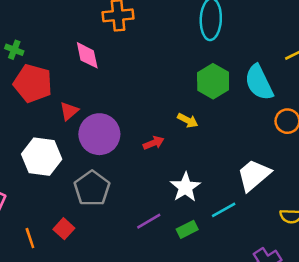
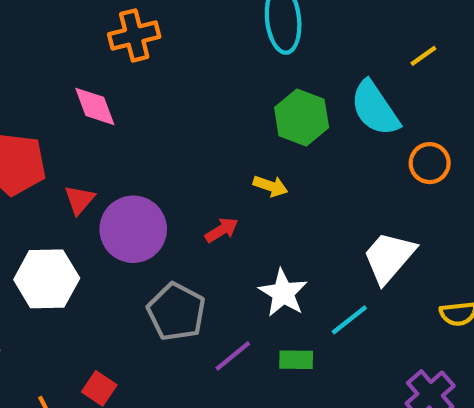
gray pentagon: (92, 189) -> (176, 312), moved
green rectangle: (187, 229) -> (296, 360), turned 36

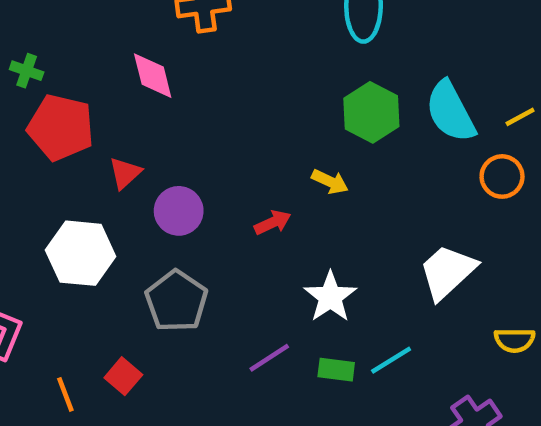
yellow line: (423, 56) -> (520, 117), moved
purple circle: (133, 229) -> (179, 211), size x0.7
gray pentagon: (176, 312) -> (176, 301), moved
cyan line: (349, 320) -> (391, 360), moved

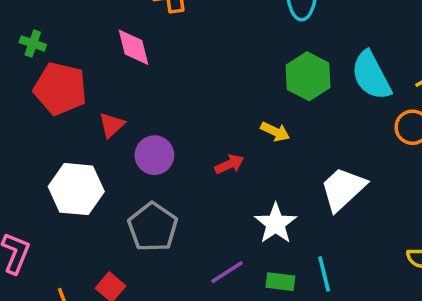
white trapezoid: (447, 272) -> (343, 189), moved
cyan line: (391, 360) -> (324, 274), turned -72

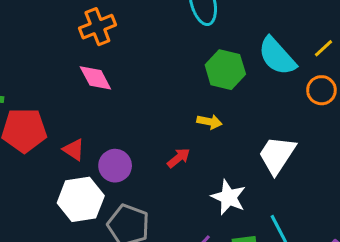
pink diamond: (134, 47) -> (95, 78), moved
red triangle: (112, 125) -> (74, 150), turned -30
white hexagon: (76, 189) -> (81, 199), moved

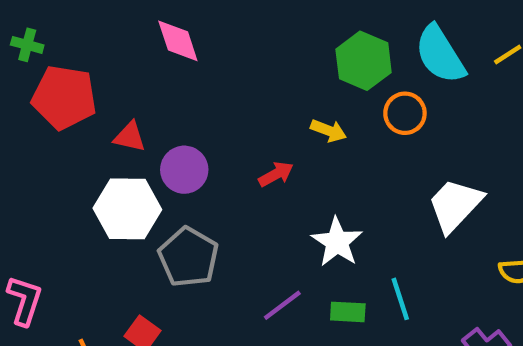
orange circle: (321, 90) -> (405, 113), moved
red triangle: (74, 150) -> (130, 137), turned -30
white trapezoid: (277, 155) -> (455, 205), moved

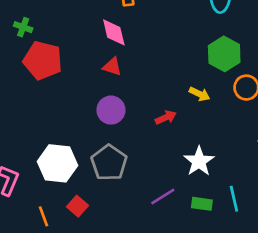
red triangle: (130, 137) -> (112, 67), moved
white hexagon: (127, 209) -> (57, 163), moved

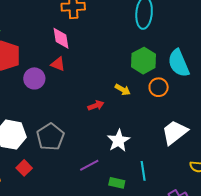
purple circle: (111, 110) -> (34, 78), moved
green rectangle: (202, 204) -> (117, 183), moved

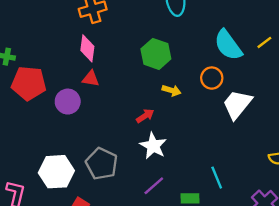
pink diamond: (61, 38) -> (87, 48), turned 30
green hexagon: (144, 61) -> (156, 54), moved
white trapezoid: (175, 132) -> (237, 104), moved
white star: (119, 141) -> (153, 146), moved

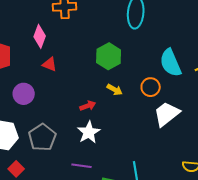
pink diamond: (87, 48) -> (40, 36), moved
purple circle: (68, 102) -> (24, 94), moved
purple line: (154, 186) -> (82, 166), turned 36

